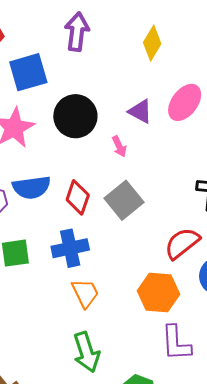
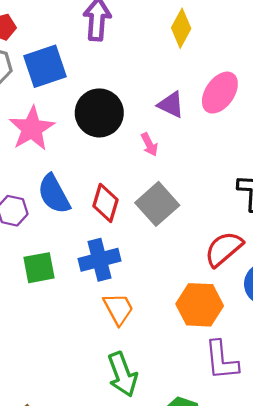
blue semicircle: (32, 187) -> (54, 194), turned 72

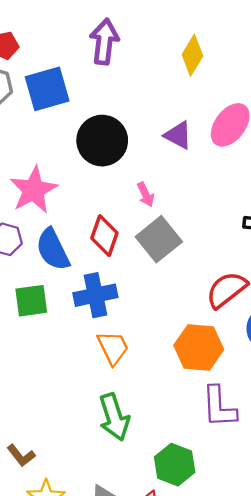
pink star: (32, 129) -> (34, 190), moved
pink arrow: (149, 144) -> (146, 194), moved
blue semicircle: (54, 194) -> (53, 249), moved

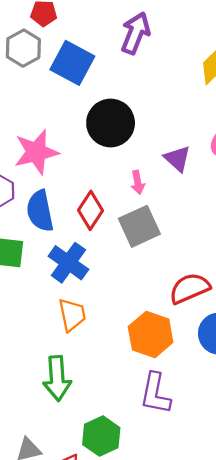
blue square: (47, 89) -> (72, 63), turned 30
purple triangle: (178, 135) -> (177, 159), moved
blue cross: (95, 295) -> (68, 263), turned 33

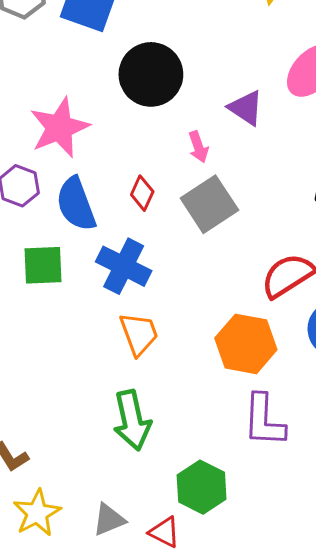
red diamond: (90, 210) -> (142, 193), size x0.7

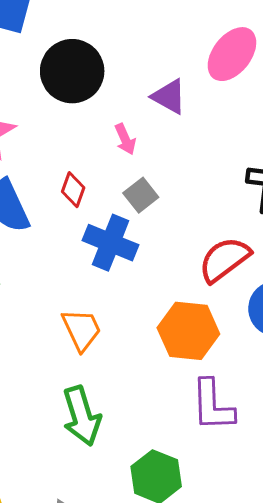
gray square: (209, 204) -> (141, 195), size x0.6
blue cross: (124, 266) -> (110, 243), moved

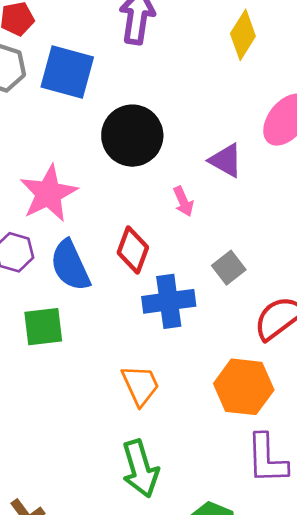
red diamond: (73, 190) -> (133, 250), size x1.4
gray square: (141, 195) -> (229, 268), moved
blue cross: (110, 243) -> (169, 301), turned -30

